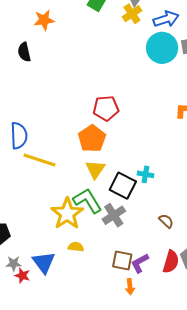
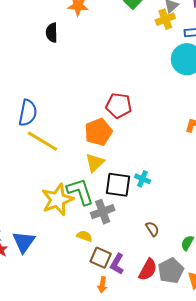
black square: (123, 186) -> (118, 185), turned -32
yellow semicircle: (76, 247) -> (84, 236), moved
purple L-shape: (140, 263) -> (117, 264), turned -45

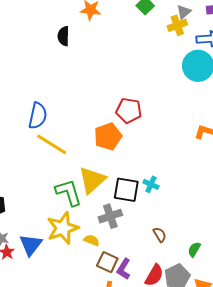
yellow triangle: (95, 163) -> (92, 180), moved, size x1.4
green L-shape: (80, 192) -> (69, 193), moved
yellow star: (57, 200) -> (63, 228), moved

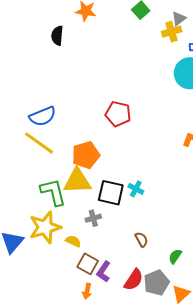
blue semicircle: (38, 116) -> (43, 116), moved, turned 52
orange pentagon: (108, 136) -> (86, 155), moved
yellow triangle: (92, 180) -> (77, 181), turned 36
gray cross: (110, 216) -> (93, 218), size x0.7

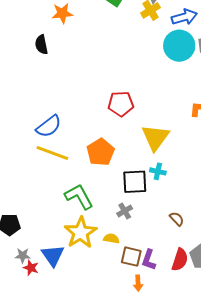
yellow triangle: (77, 181) -> (155, 138), moved, turned -36

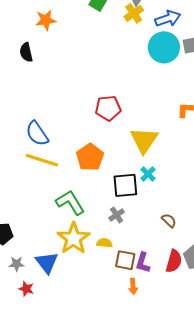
blue semicircle: (49, 126) -> (37, 134), turned 96
cyan cross: (158, 171) -> (148, 174), turned 35
red star: (31, 268) -> (26, 289), moved

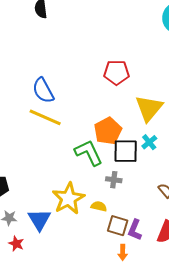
orange pentagon: (90, 157) -> (108, 131), moved
green L-shape: (70, 203) -> (89, 153), moved
gray cross: (117, 215) -> (114, 180), turned 35

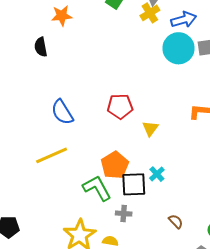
blue semicircle: (43, 90) -> (62, 112), moved
yellow triangle: (149, 108) -> (150, 128), moved, size x0.6
yellow line: (45, 117) -> (52, 155), turned -44

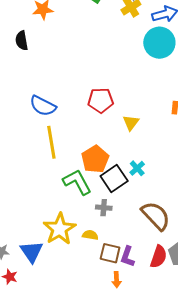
blue semicircle: (62, 112) -> (43, 106), turned -32
yellow line: (52, 155) -> (51, 142), moved, turned -76
black square: (134, 184) -> (114, 179), turned -32
brown semicircle: (176, 221) -> (156, 216), size x2.0

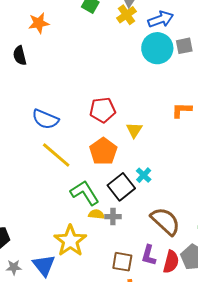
yellow line: (51, 142) -> (56, 155), turned -36
orange pentagon: (95, 159) -> (103, 151), moved
yellow semicircle: (90, 235) -> (96, 214), moved
purple L-shape: (127, 257) -> (149, 255), moved

